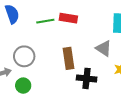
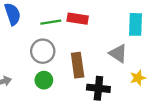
gray circle: (24, 56) -> (43, 51), moved
green circle: (23, 86) -> (44, 80), moved

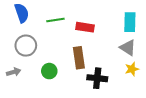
red rectangle: (78, 19) -> (85, 27), moved
gray circle: (43, 51) -> (26, 46), moved
gray triangle: (118, 53) -> (128, 48), moved

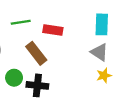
brown rectangle: (79, 58) -> (36, 53), moved, turned -30
black cross: (97, 78) -> (37, 85), moved

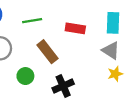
red rectangle: (53, 30) -> (75, 28), moved
black cross: (37, 85) -> (63, 86), moved, turned -30

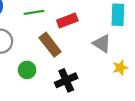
red rectangle: (75, 28) -> (67, 21), moved, turned -30
gray triangle: (111, 51) -> (102, 44), moved

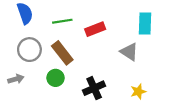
brown rectangle: (50, 45) -> (62, 53), moved
yellow star: (120, 68) -> (138, 91), moved

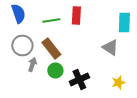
red rectangle: (95, 29) -> (76, 16), moved, turned -66
green circle: (56, 78) -> (55, 70), moved
gray arrow: (16, 79) -> (32, 64), moved, turned -56

